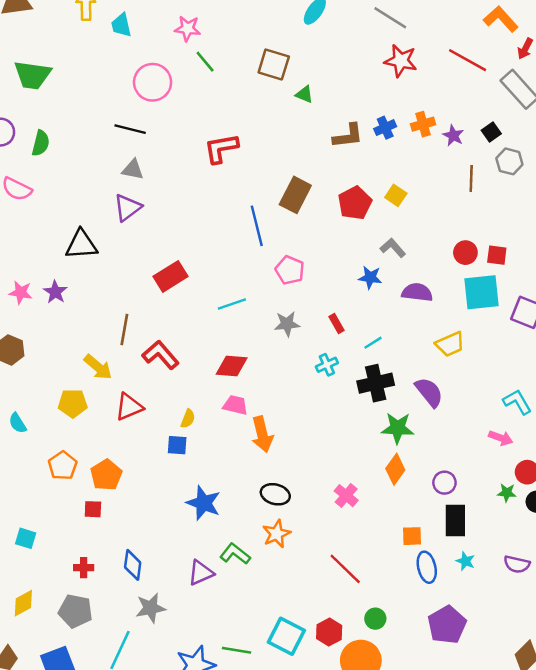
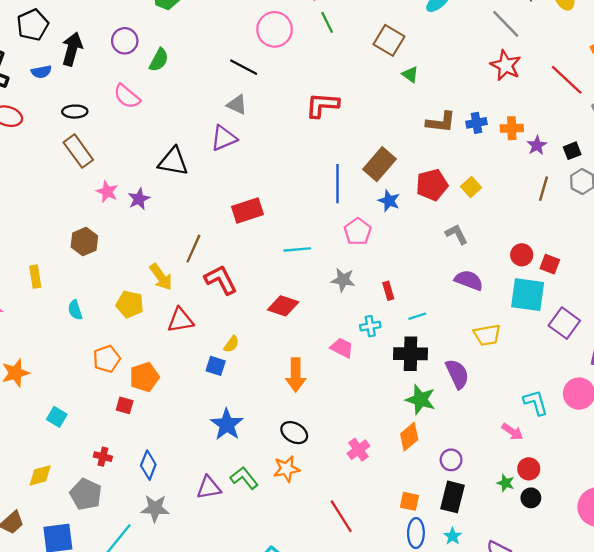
blue star: (370, 277) -> (389, 201), moved
pink trapezoid: (235, 405) -> (342, 348), moved

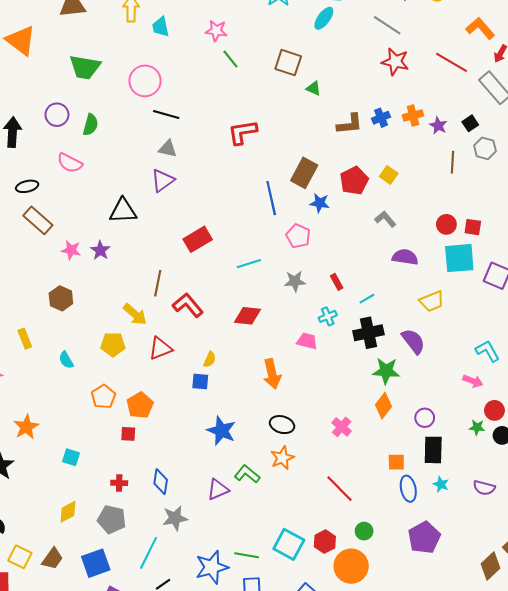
pink circle: (275, 29) -> (145, 81), moved

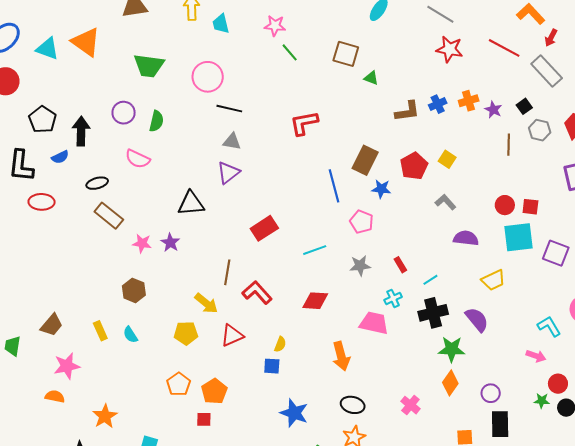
pink trapezoid: (307, 341) -> (374, 323), size x1.4
cyan semicircle: (66, 360) -> (130, 335), moved

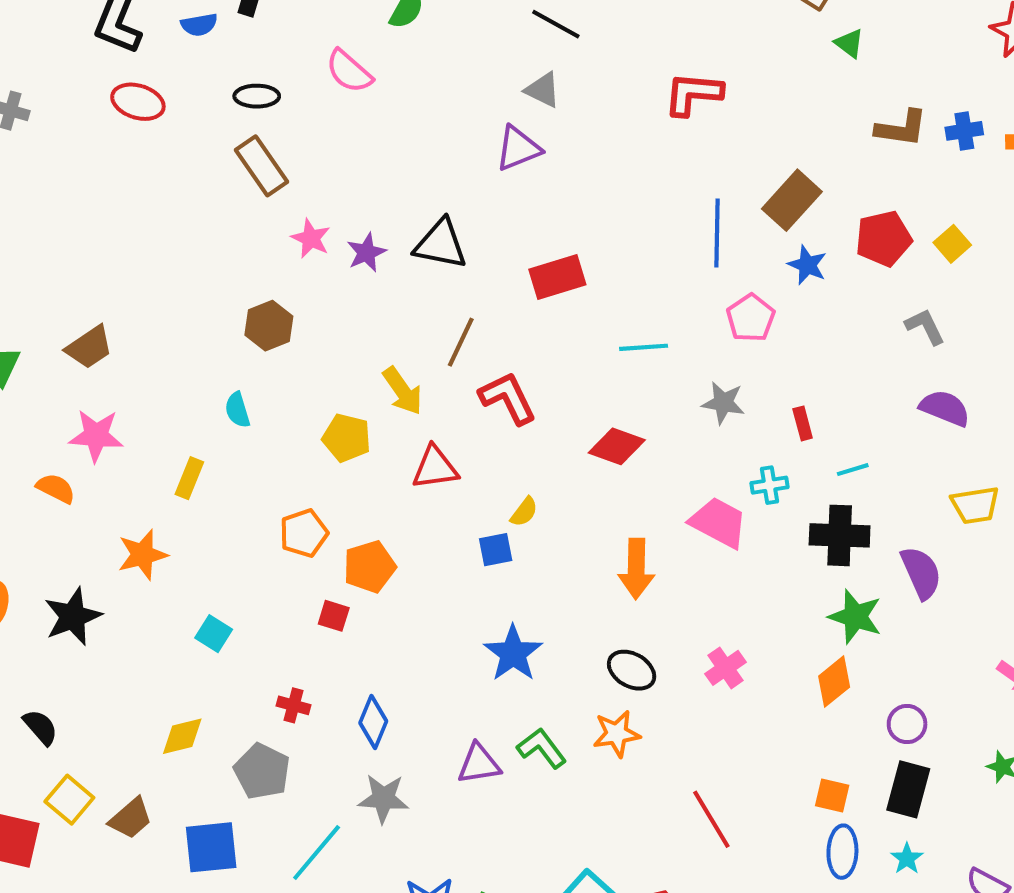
black triangle: (191, 203) -> (441, 244), moved
yellow rectangle: (100, 331) -> (189, 478), moved, turned 30
blue square: (272, 366) -> (496, 550), turned -30
pink cross: (410, 405) -> (726, 668), moved

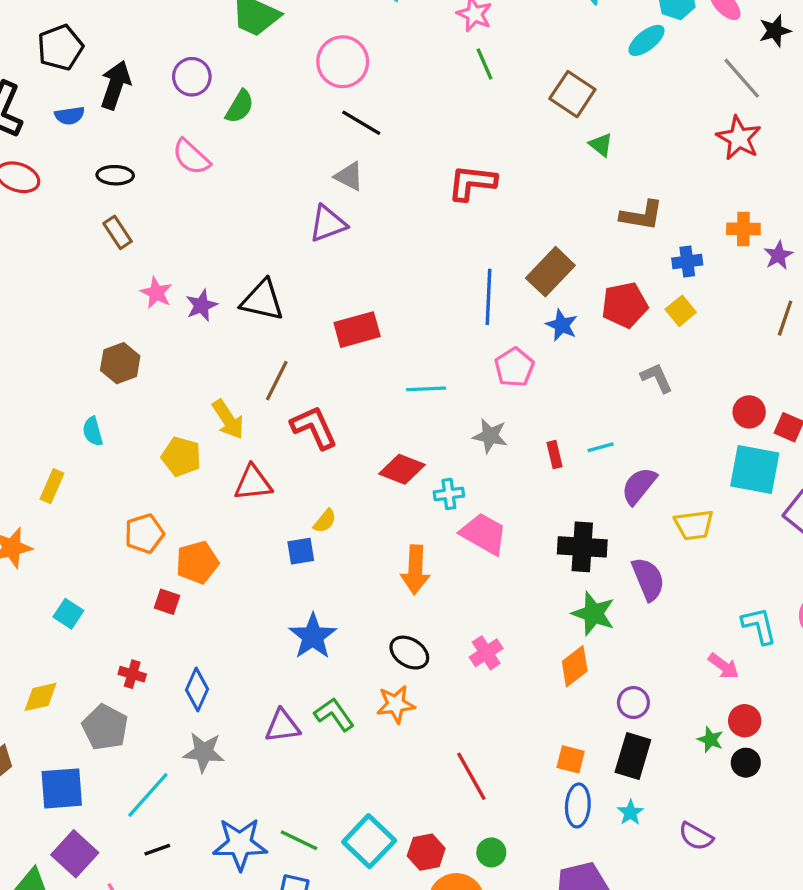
blue cross: (964, 131) -> (687, 262), moved
brown rectangle: (262, 166) -> (118, 232), size x0.7
purple semicircle: (945, 408) -> (639, 486), moved, turned -75
cyan line: (853, 470) -> (601, 447), moved
cyan cross: (770, 485) -> (449, 494), moved

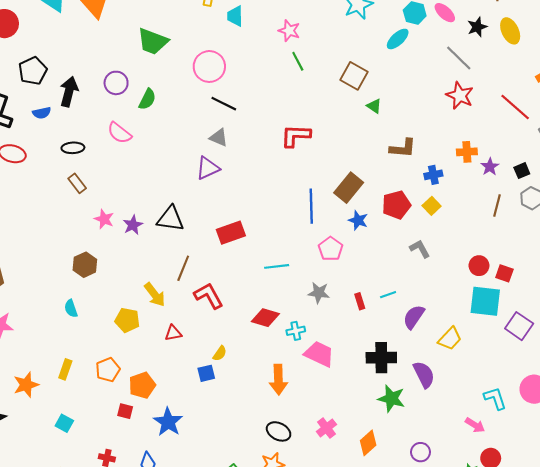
red triangle: (253, 483) -> (173, 333), size x0.7
yellow rectangle: (52, 486) -> (65, 369), moved
yellow trapezoid: (694, 525) -> (450, 339), turned -35
blue star: (313, 636) -> (168, 422), moved
orange diamond: (575, 666) -> (368, 443), moved

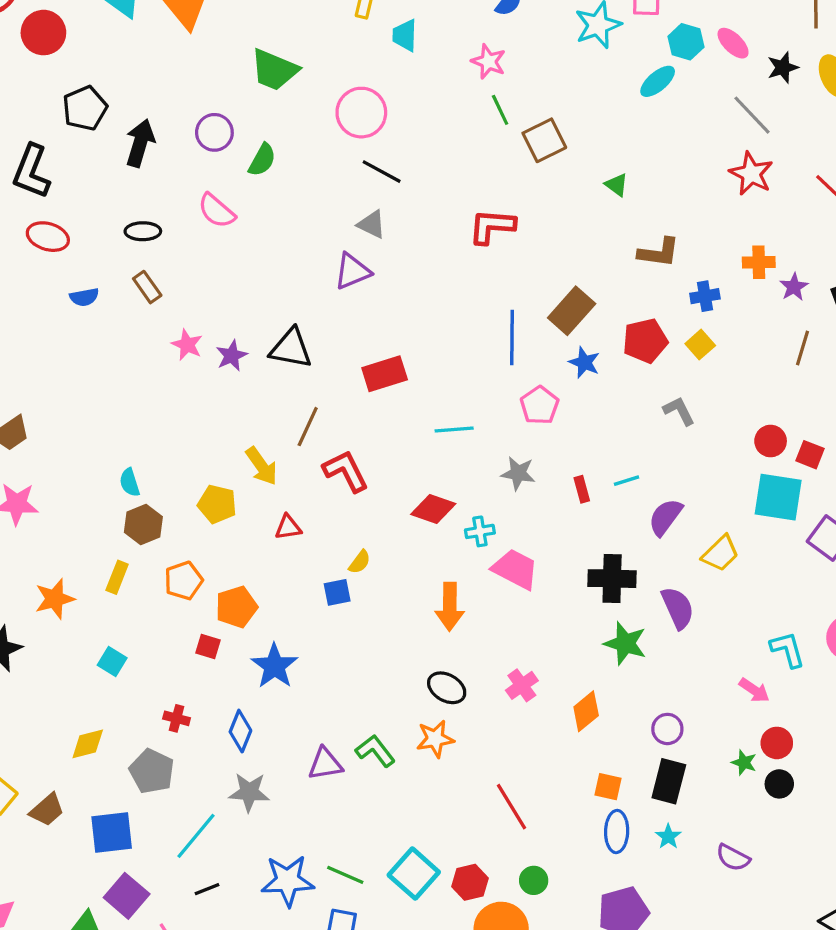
brown square: (354, 76) -> (544, 140), moved, turned 32
blue semicircle: (42, 113) -> (84, 297), moved
brown hexagon: (85, 265) -> (143, 524), moved

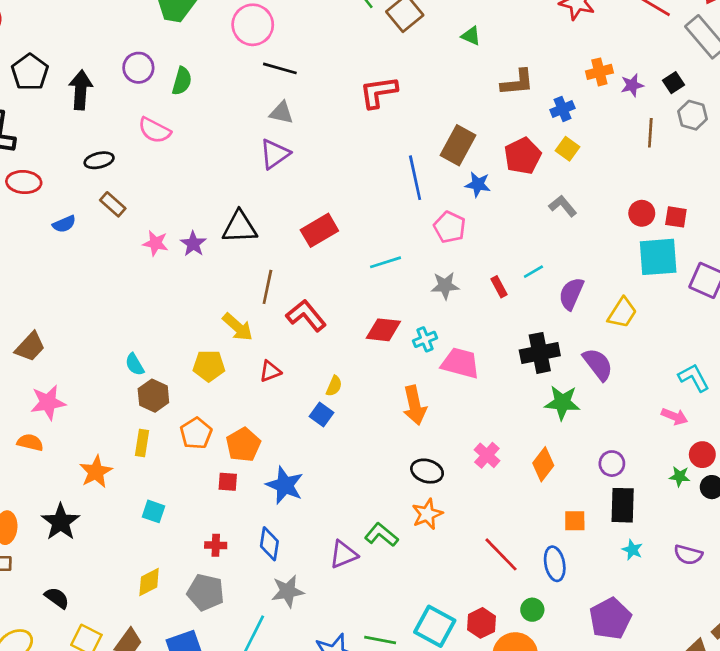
purple star: (794, 287) -> (632, 85), turned 30
blue square: (337, 592) -> (322, 415), turned -30
blue ellipse: (617, 832) -> (555, 564), moved

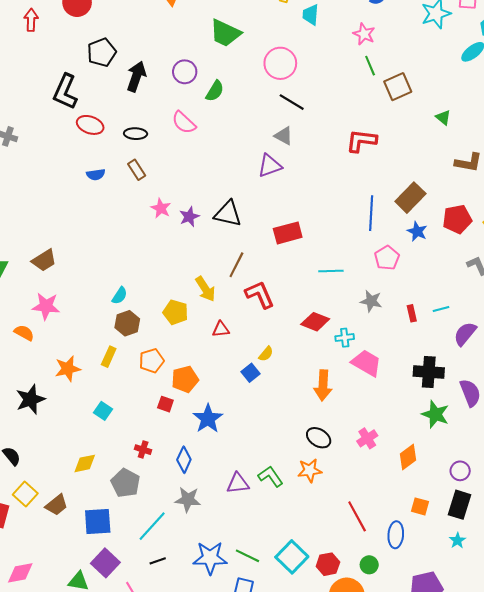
red ellipse: (24, 182) -> (90, 125), moved
cyan semicircle: (135, 364) -> (120, 296), turned -132

